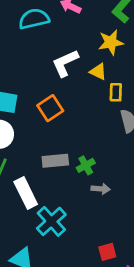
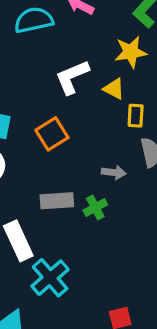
gray arrow: (101, 189) -> (114, 172), moved

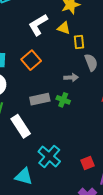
green cross: (95, 208) -> (63, 100), turned -32
cyan cross: (50, 278) -> (49, 156), moved

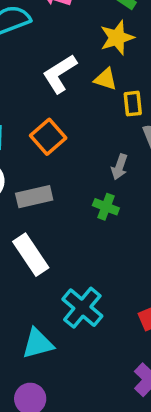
gray arrow: (71, 77) -> (119, 167), turned 112
gray rectangle: (40, 99) -> (34, 197), moved
cyan triangle: (24, 176) -> (38, 344), turned -30

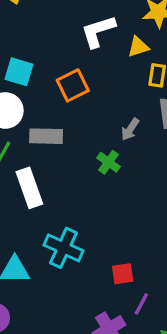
yellow triangle: (106, 79) -> (138, 47), turned -50
cyan cross: (82, 308) -> (64, 248), turned -30

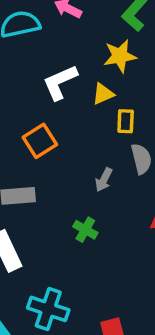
green cross: (109, 162) -> (85, 230), moved

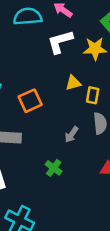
white L-shape: (60, 82) -> (60, 42), moved
yellow triangle: (103, 94) -> (73, 83), moved

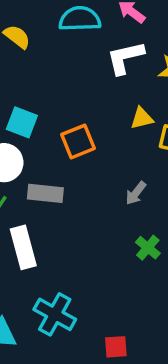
green cross: (54, 168) -> (148, 248), moved

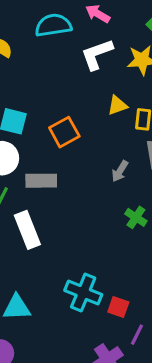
cyan cross: (55, 314) -> (83, 292), moved
red square: (116, 347) -> (118, 307), turned 30

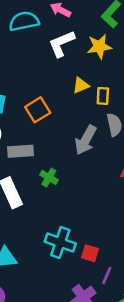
gray arrow: (120, 171) -> (86, 140), size x1.6
green cross: (136, 217) -> (49, 177), moved

